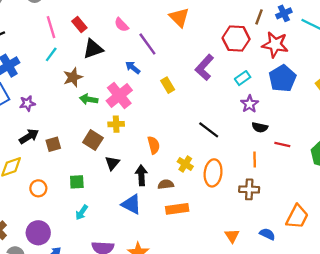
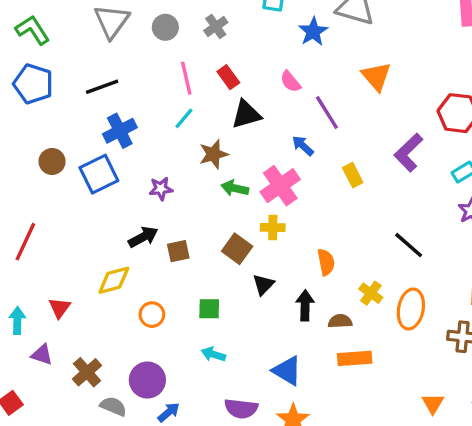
purple star: (27, 103) -> (161, 189), moved
blue triangle: (131, 204) -> (287, 371), moved
cyan arrow: (82, 212) -> (213, 354), turned 70

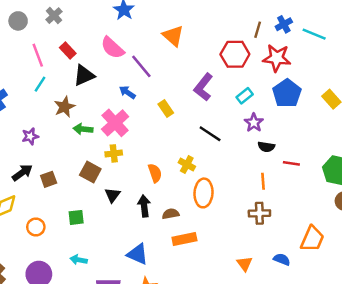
pink semicircle: (290, 82) -> (112, 48), size x1.5
black line: (409, 245) -> (210, 134), moved
yellow cross: (371, 293) -> (187, 164), moved
orange ellipse: (411, 309) -> (204, 193), moved
cyan arrow: (213, 354) -> (79, 260), moved

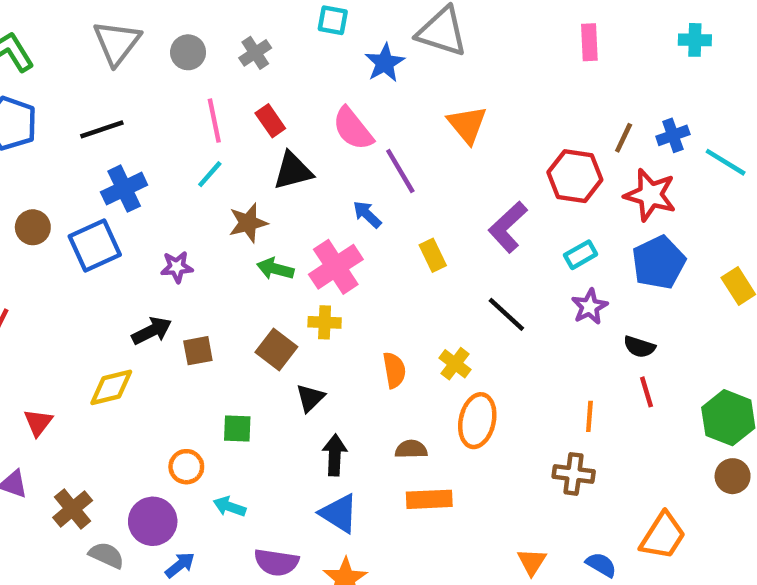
black semicircle: (266, 147) -> (639, 347), moved
red line: (291, 163) -> (646, 392), turned 56
black arrow: (144, 206) -> (335, 455), moved
orange circle: (36, 227) -> (186, 467), moved

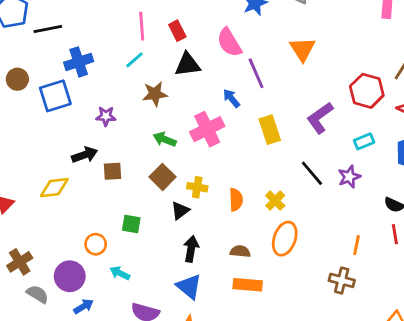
black line: (102, 129) -> (48, 29), moved
yellow rectangle: (433, 255) -> (270, 130), size x1.4
green arrow: (275, 269) -> (165, 139), moved
purple star: (590, 307) -> (349, 177), moved
yellow cross: (325, 322) -> (197, 187), moved

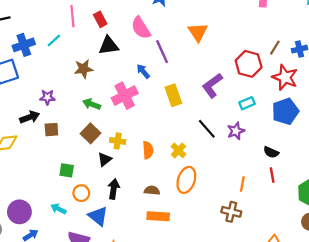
cyan line: (134, 60) -> (54, 40), moved
purple star: (106, 116) -> (47, 97), moved
orange circle: (96, 244) -> (81, 193), moved
blue triangle: (189, 286) -> (98, 216), moved

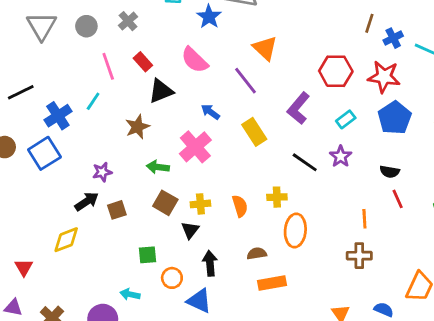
brown line: (275, 48) -> (369, 23), moved
purple line: (162, 52) -> (246, 81), moved
yellow cross: (178, 150) -> (277, 197), turned -32
cyan arrow: (58, 209) -> (130, 294), moved

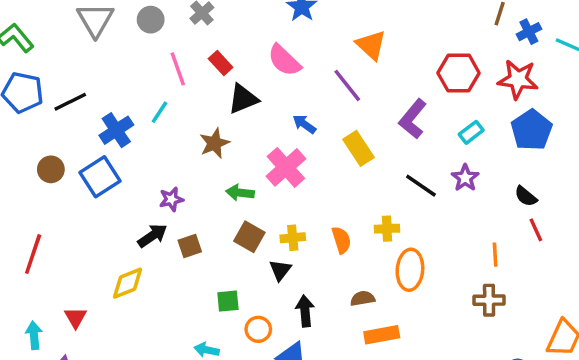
black semicircle: (390, 172) -> (526, 196), turned 30

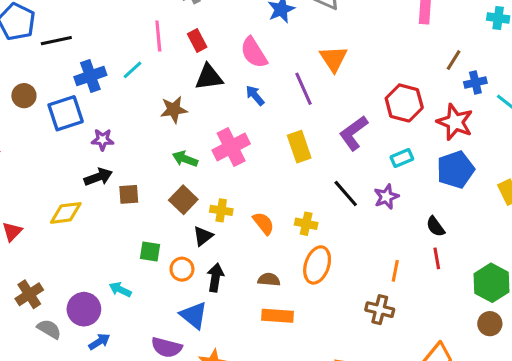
blue arrow: (304, 124) -> (255, 95), moved
purple star: (171, 199) -> (103, 140), moved
orange semicircle: (341, 240) -> (263, 223), turned -35
orange circle: (258, 329) -> (182, 269), moved

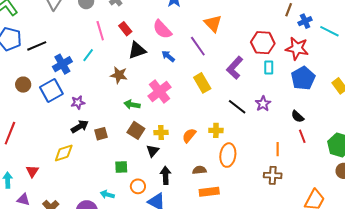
brown star: (174, 110) -> (119, 75), turned 30
cyan rectangle: (402, 158) -> (269, 68), moved, turned -56
orange semicircle: (263, 223) -> (189, 135), turned -91
orange circle: (182, 269) -> (138, 186), moved

